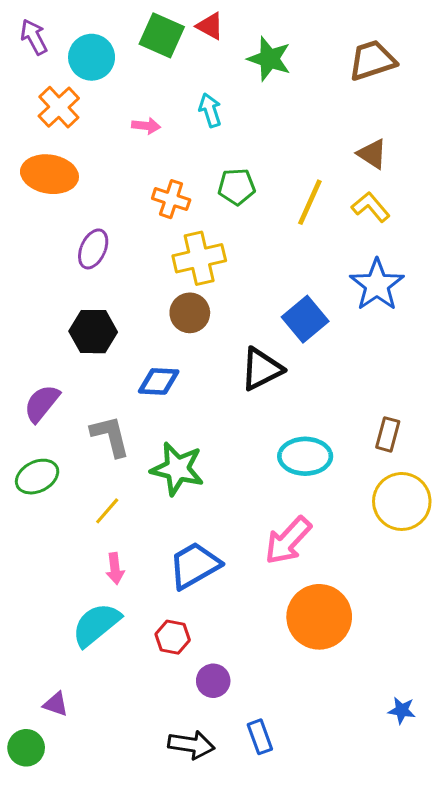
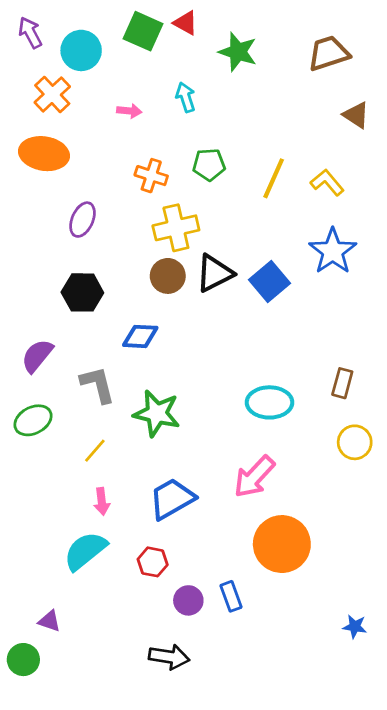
brown triangle: (372, 154) -> (356, 115), moved
black triangle: (261, 369) -> (214, 273), moved
yellow circle: (402, 501) -> (355, 442), size x0.7
blue rectangle: (260, 737) -> (231, 596), moved

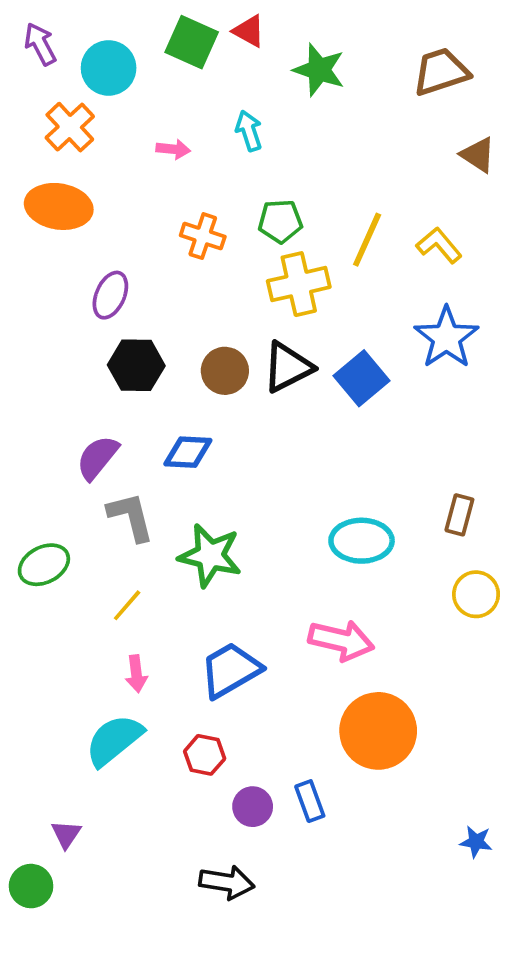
yellow cross: (176, 228) -> (299, 284), moved
black hexagon: (82, 292) -> (136, 365), moved
purple semicircle: (37, 356) -> (97, 458), moved
pink arrow: (254, 477) -> (341, 640), turned -120
purple triangle: (49, 621) -> (66, 834), turned 45

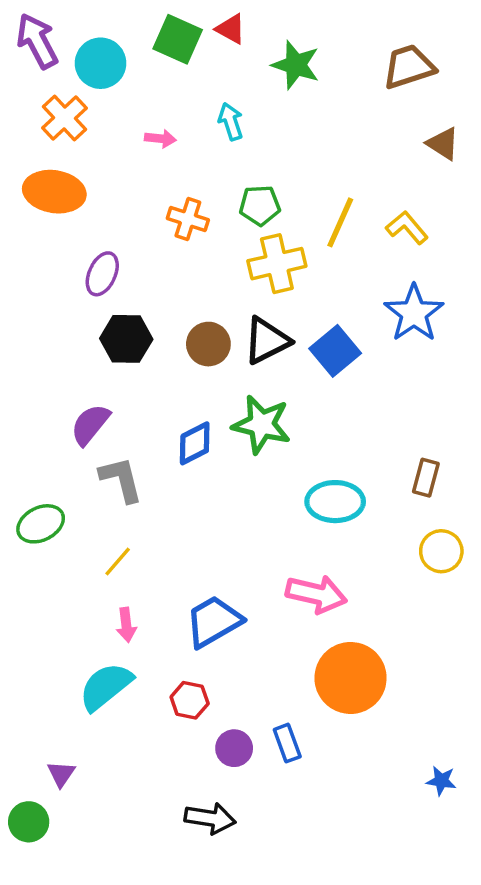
purple arrow: (40, 44) -> (37, 41), size x1.4
blue diamond: (188, 452) -> (195, 443), moved, turned -30
green star: (210, 555) -> (261, 425), moved

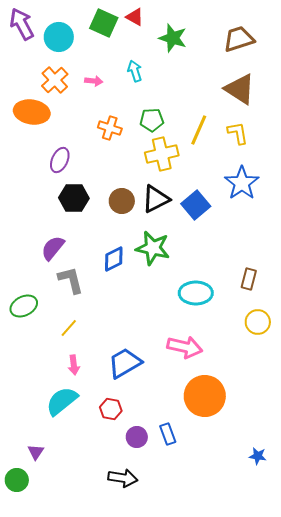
orange cross: (65, 118) -> (55, 80), moved
brown triangle: (443, 144) -> (240, 89), moved, size x1.6
yellow L-shape: (407, 228) -> (238, 133), turned 30

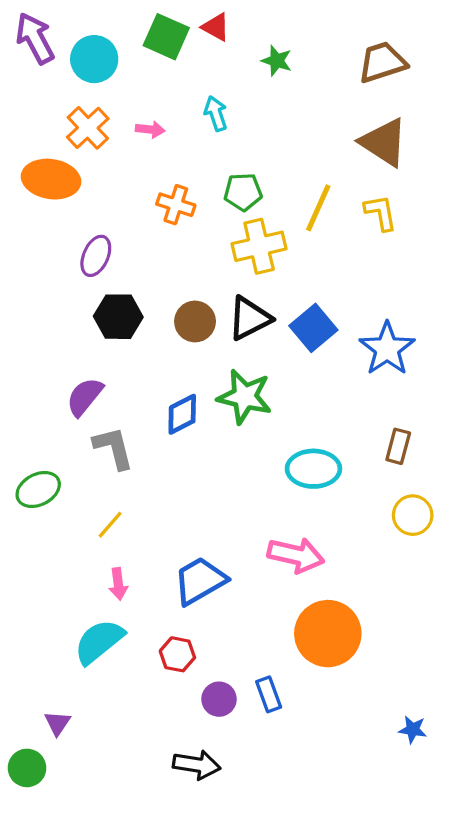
green star: (173, 38) -> (277, 61), size x0.7
blue star: (242, 183) -> (387, 349), moved

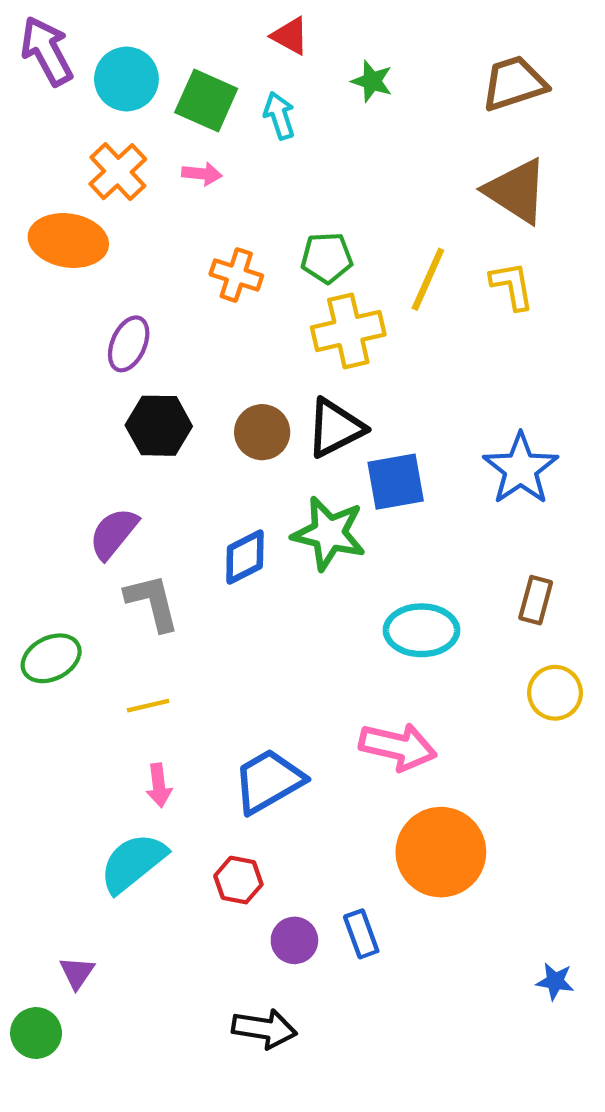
green square: (166, 37) -> (206, 101), moved
cyan arrow: (216, 113) -> (279, 116), moved
blue square: (313, 328) -> (396, 482), moved, turned 30
yellow line: (110, 525) -> (148, 706), turned 36

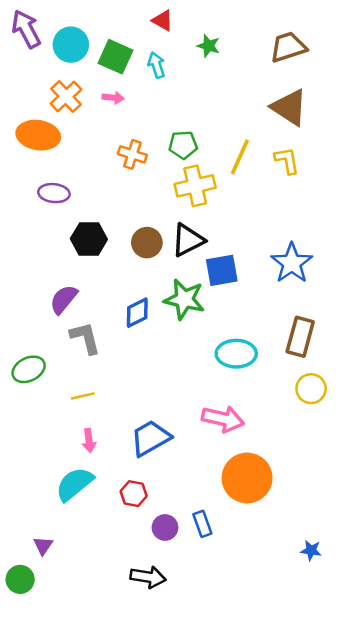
purple ellipse: (129, 344) -> (54, 193), moved, turned 72
brown rectangle: (536, 600) -> (300, 337), size x1.5

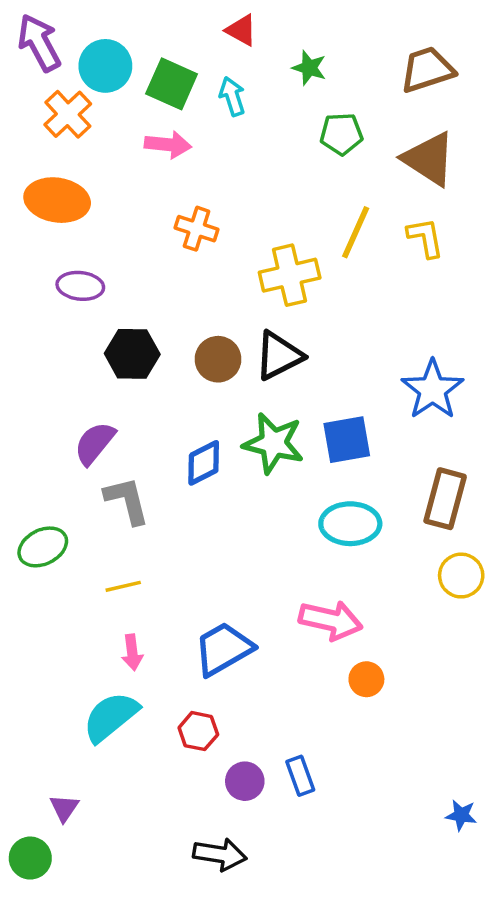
orange cross: (66, 97) -> (68, 114), moved
pink arrow: (113, 98) -> (168, 145), size x1.4
green pentagon: (183, 145) -> (341, 134), moved
blue square: (222, 270) -> (347, 440), moved
orange circle: (247, 478) -> (366, 679), moved, size x0.5

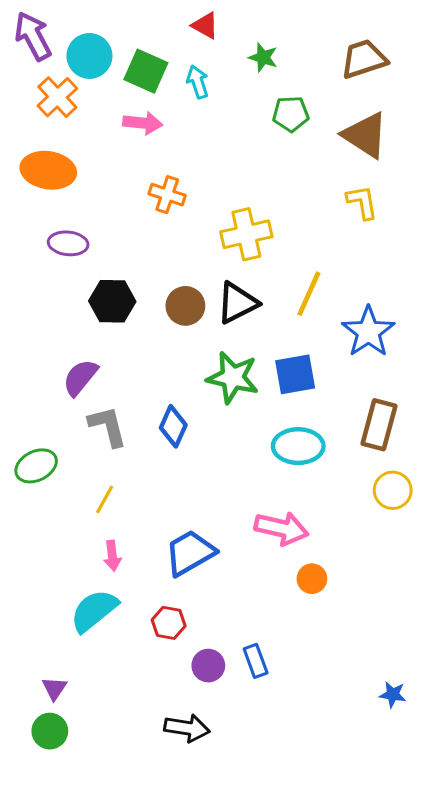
yellow line: (356, 232) -> (309, 294), moved
blue diamond: (204, 463) -> (173, 426), moved, turned -39
yellow line: (123, 586) -> (105, 499), turned -48
green circle: (30, 858) -> (50, 731), moved

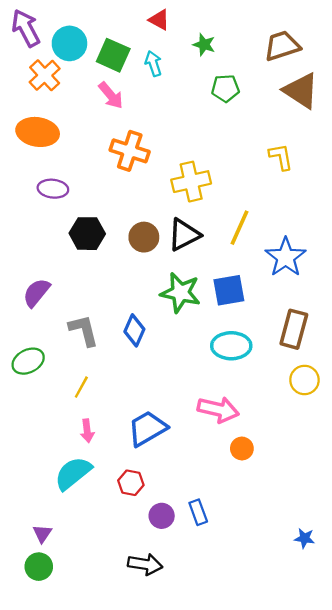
pink arrow: (143, 123) -> (111, 95), turned 44
brown triangle: (365, 135) -> (301, 91), moved
orange cross: (167, 195) -> (130, 151), size x1.4
purple semicircle: (80, 377) -> (36, 293), moved

